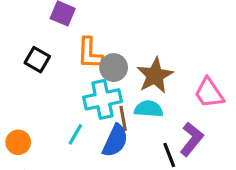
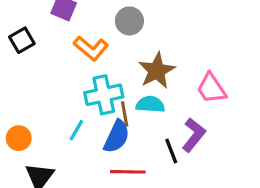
orange L-shape: (90, 53) -> (91, 48), turned -52
black square: (37, 60) -> (22, 40), moved, turned 30
gray circle: (114, 68) -> (129, 21), moved

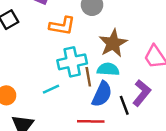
orange L-shape: (91, 48) -> (62, 26), turned -30
cyan line: (76, 130) -> (51, 89), turned 35
blue semicircle: (117, 137) -> (102, 94), moved

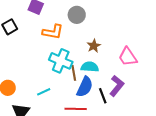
brown star: (113, 43) -> (94, 46), size x0.6
cyan cross: (72, 62) -> (61, 61), turned 35
cyan line: (51, 89) -> (44, 92), moved

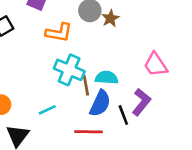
brown star: (94, 46) -> (110, 18), moved

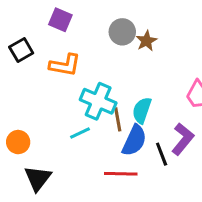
orange L-shape: (59, 32) -> (65, 65), moved
cyan semicircle: (107, 78) -> (142, 110), turned -75
cyan line: (47, 110) -> (80, 133), moved

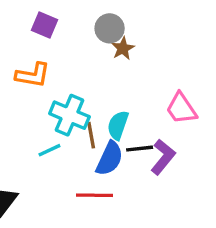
purple square: (60, 20) -> (44, 25), moved
gray circle: (122, 32) -> (110, 28), moved
black line: (162, 154) -> (140, 149), moved, turned -75

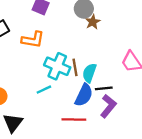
brown line: (91, 135) -> (75, 67), moved
purple L-shape: (163, 157) -> (108, 106), moved

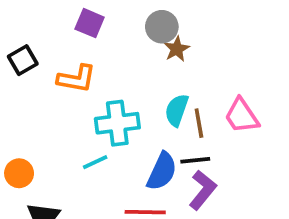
cyan cross: (57, 66) -> (117, 123), turned -30
brown line: (75, 67) -> (199, 123), moved
cyan semicircle: (89, 73) -> (177, 110), moved

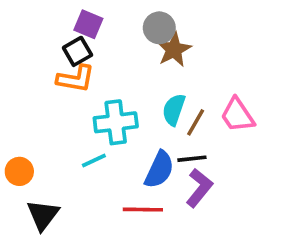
brown star: (177, 49) -> (174, 50), size x1.4
black square: (23, 60) -> (77, 51), moved
brown line: (199, 123) -> (196, 122), turned 40

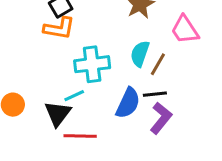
pink trapezoid: (237, 115) -> (185, 30), moved
red line: (143, 210) -> (80, 136), moved
black triangle: (43, 215) -> (58, 114), moved

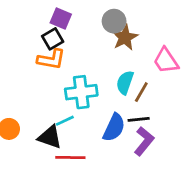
black triangle: (58, 114) -> (50, 137), turned -48

